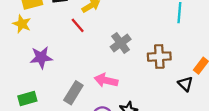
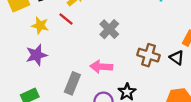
yellow star: (22, 24) -> (40, 25), moved
brown cross: (159, 57) -> (149, 55), moved, turned 30

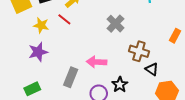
gray cross: (109, 29) -> (116, 24), moved
black triangle: (177, 58) -> (152, 69), moved

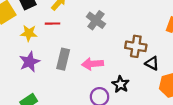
red line: (64, 19) -> (52, 24), turned -32
gray cross: (116, 24) -> (96, 20), moved
gray rectangle: (71, 77) -> (63, 59), moved

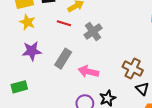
gray cross: (96, 20) -> (93, 31), moved
yellow star: (29, 33) -> (27, 22), moved

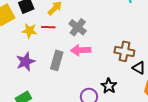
yellow star: (27, 22) -> (30, 31), moved
pink arrow: (88, 72) -> (81, 50), moved

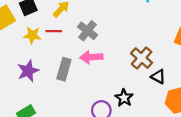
brown cross: (124, 51) -> (142, 58), turned 30

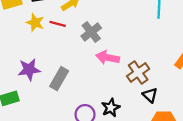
pink arrow: (91, 57) -> (108, 57), moved
gray rectangle: (64, 69) -> (59, 79), moved
purple star: (28, 71) -> (29, 70), moved

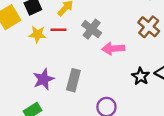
brown cross: (138, 72) -> (149, 27), moved
black star: (111, 108) -> (141, 76), moved

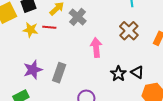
gray cross: (92, 29) -> (78, 17), moved
pink arrow: (113, 49) -> (96, 47), turned 84

